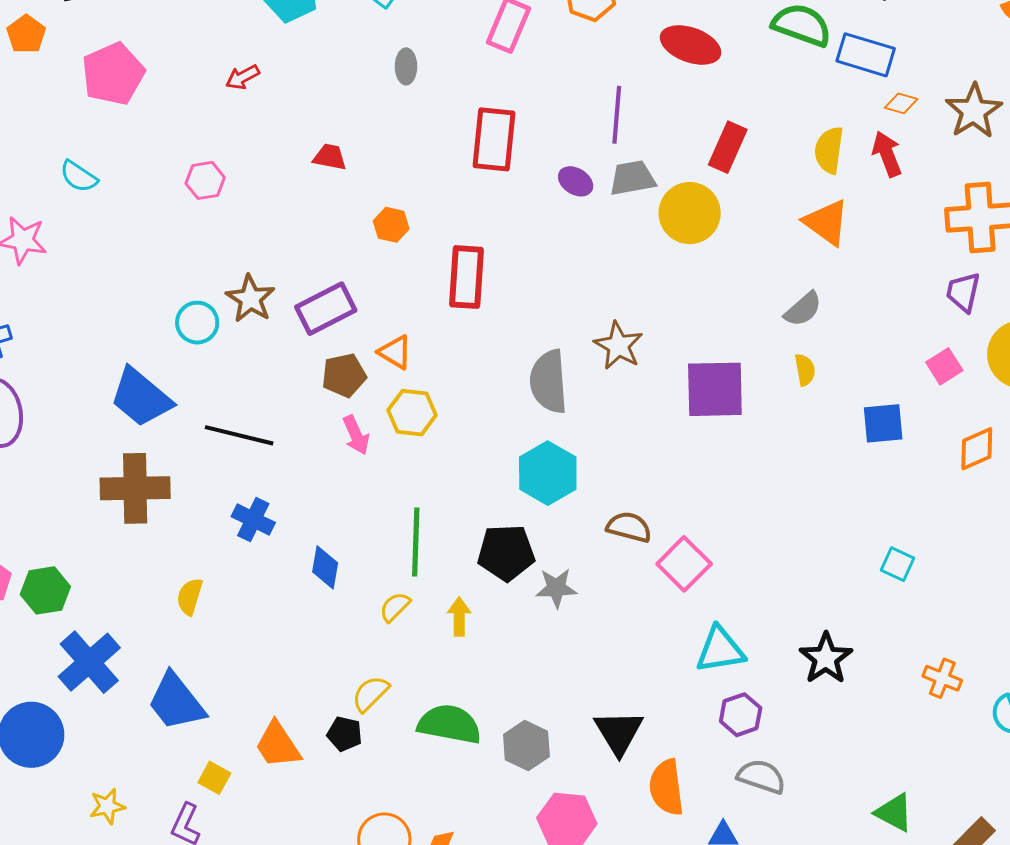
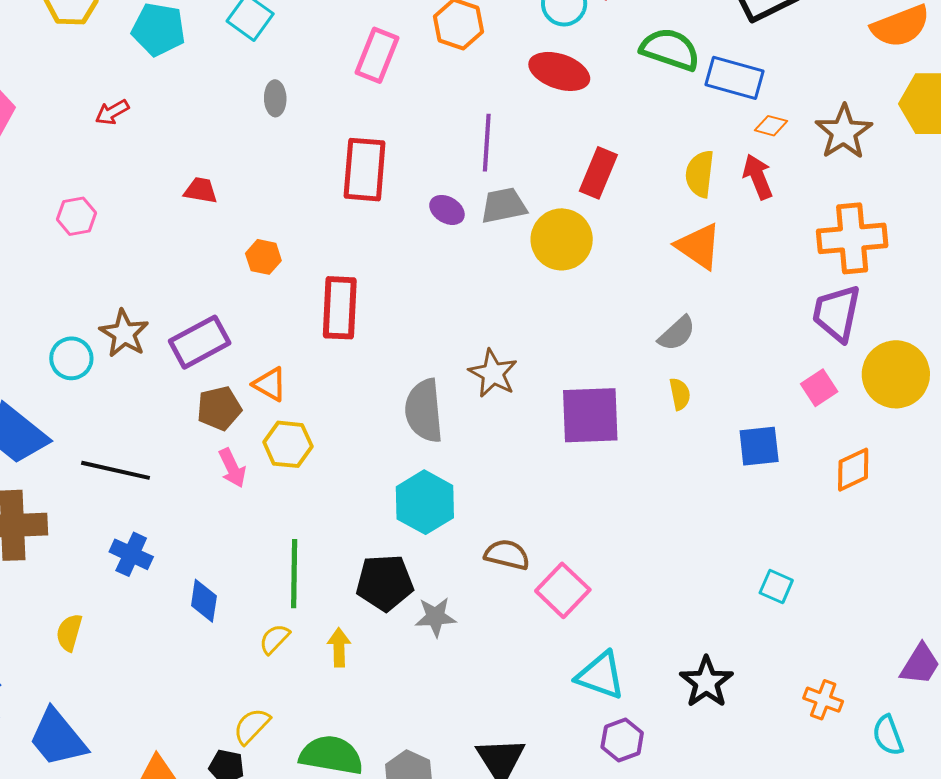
purple trapezoid: (963, 292) -> (837, 313), size x1.4
cyan triangle: (720, 650) -> (600, 676), turned 30

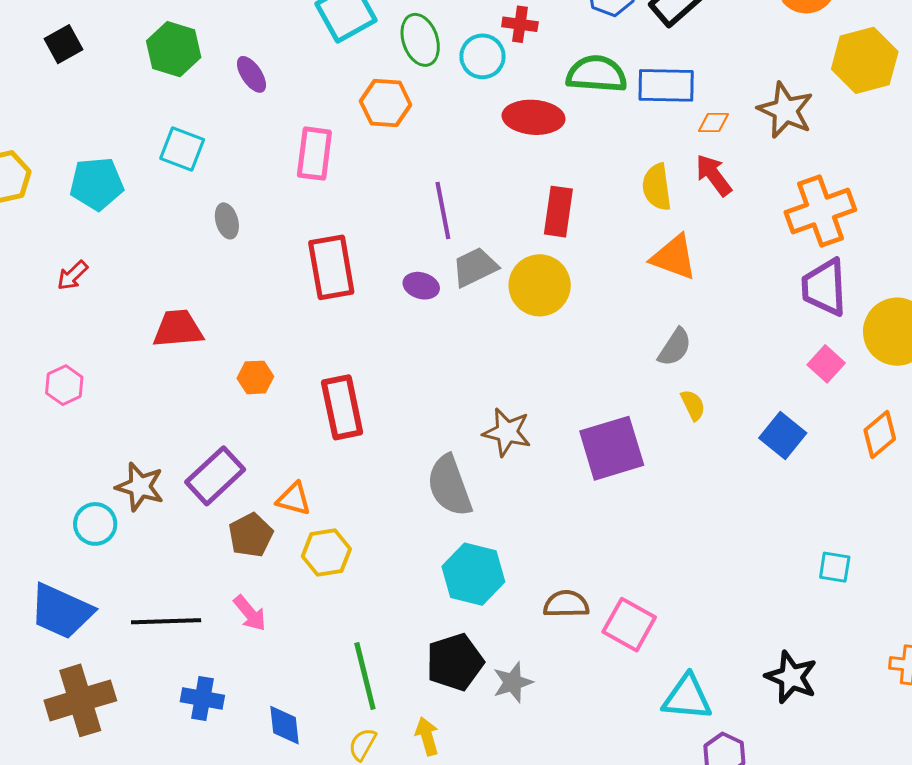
red ellipse: (559, 71) -> (534, 117), moved
red trapezoid: (201, 190) -> (178, 329), size x1.5
blue square: (759, 446) -> (783, 436), turned -30
pink arrow: (232, 468) -> (250, 613), moved

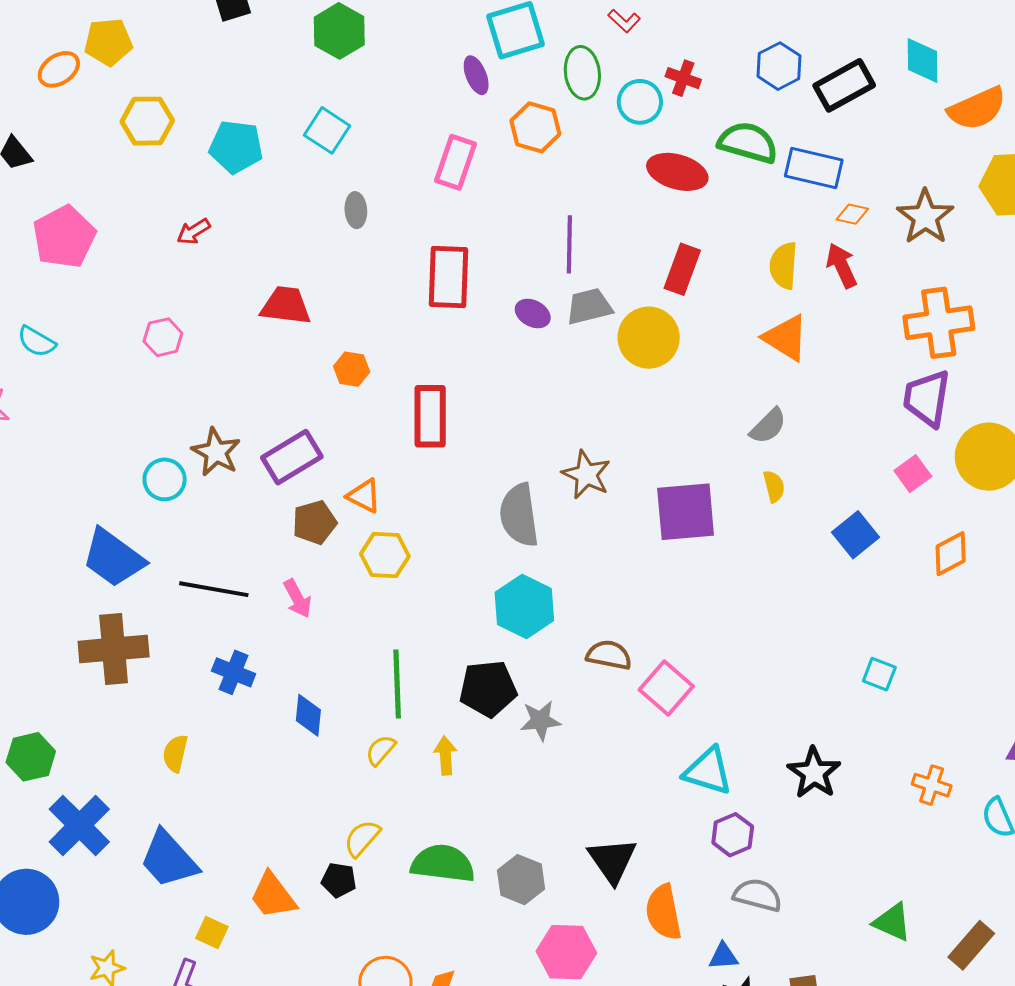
purple ellipse: (251, 74) -> (476, 75), moved

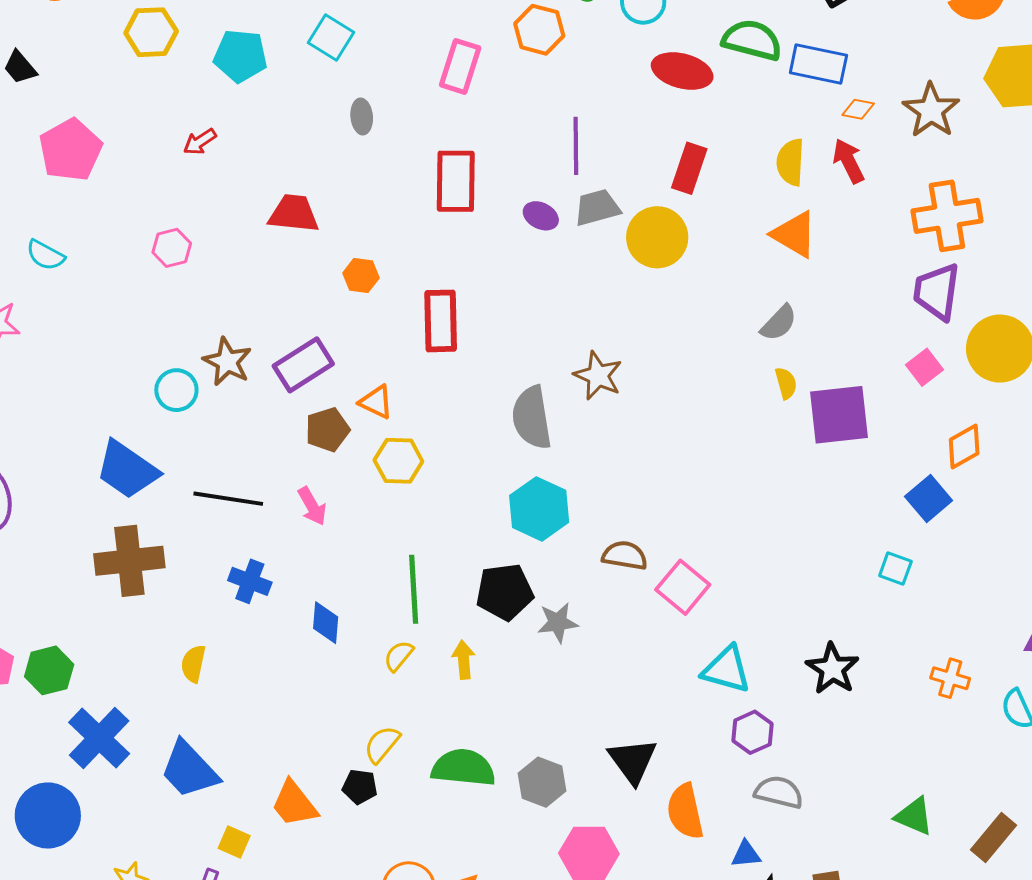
purple square: (686, 512) -> (839, 415), moved
blue square: (856, 535) -> (929, 498), moved

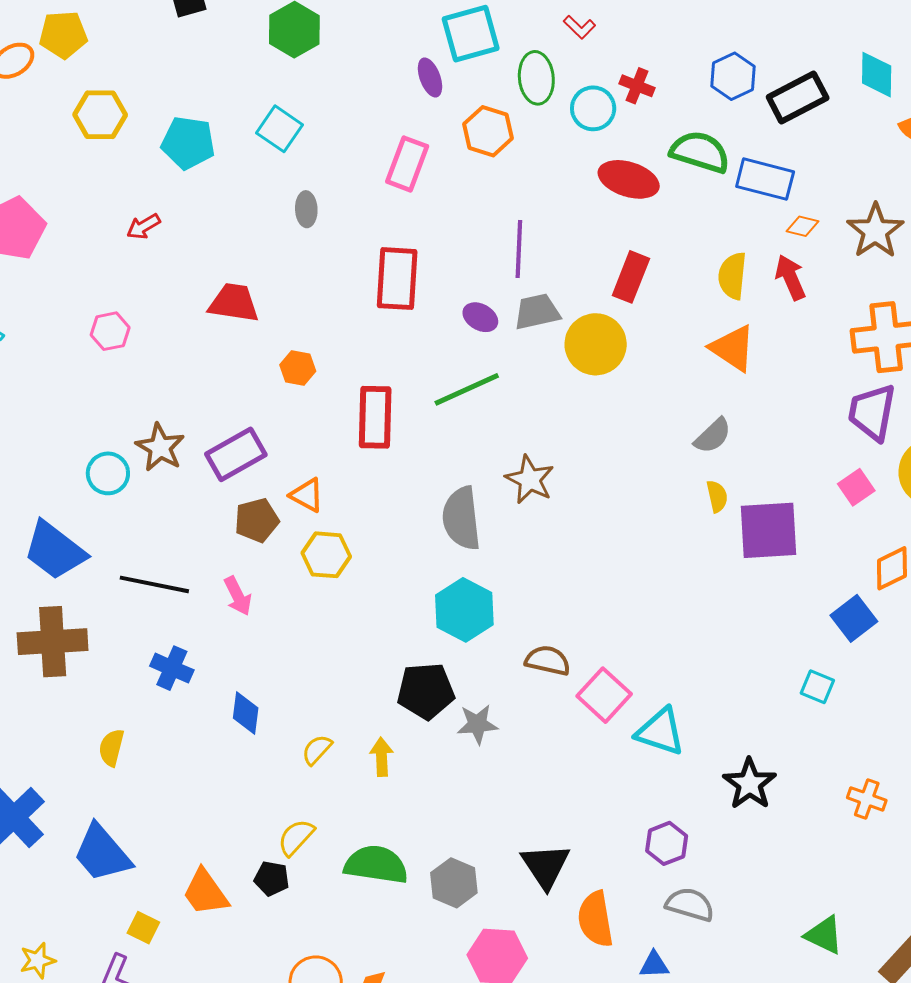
green line: (414, 589) -> (467, 389), moved, turned 66
cyan triangle: (726, 670) -> (660, 732), moved

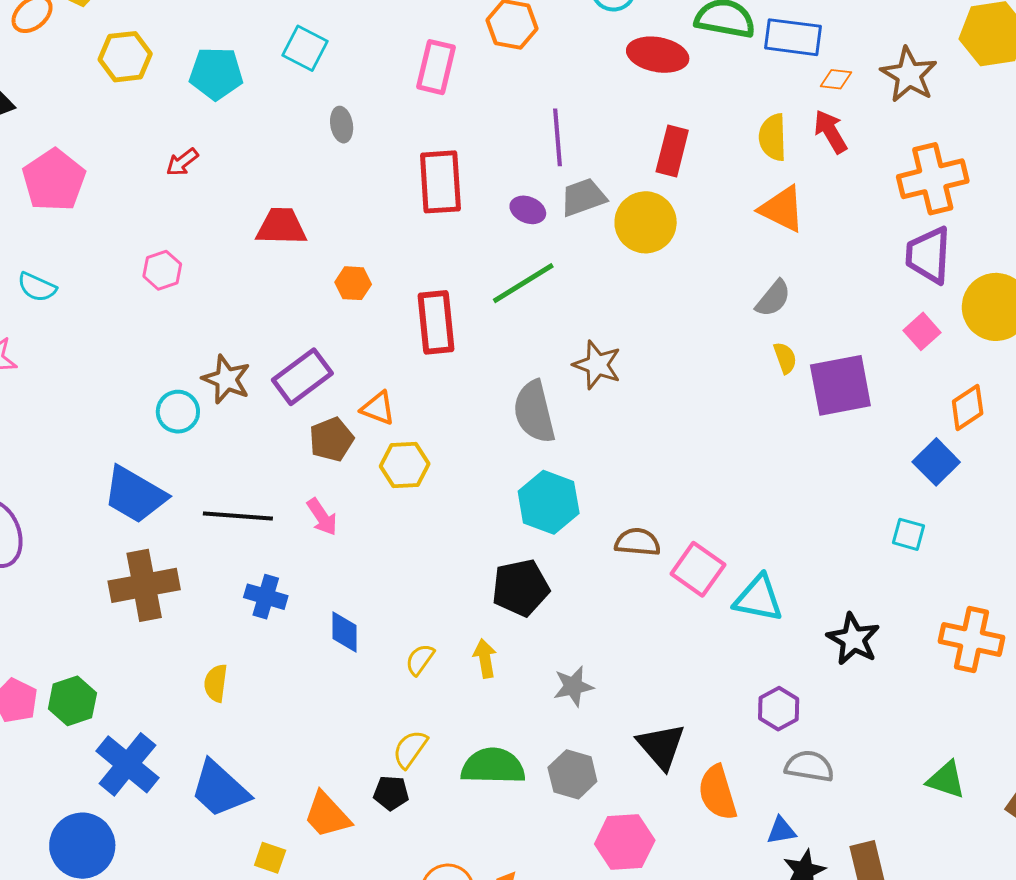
gray star: (477, 724) -> (573, 686), moved
orange cross: (867, 799) -> (972, 639), size x1.6

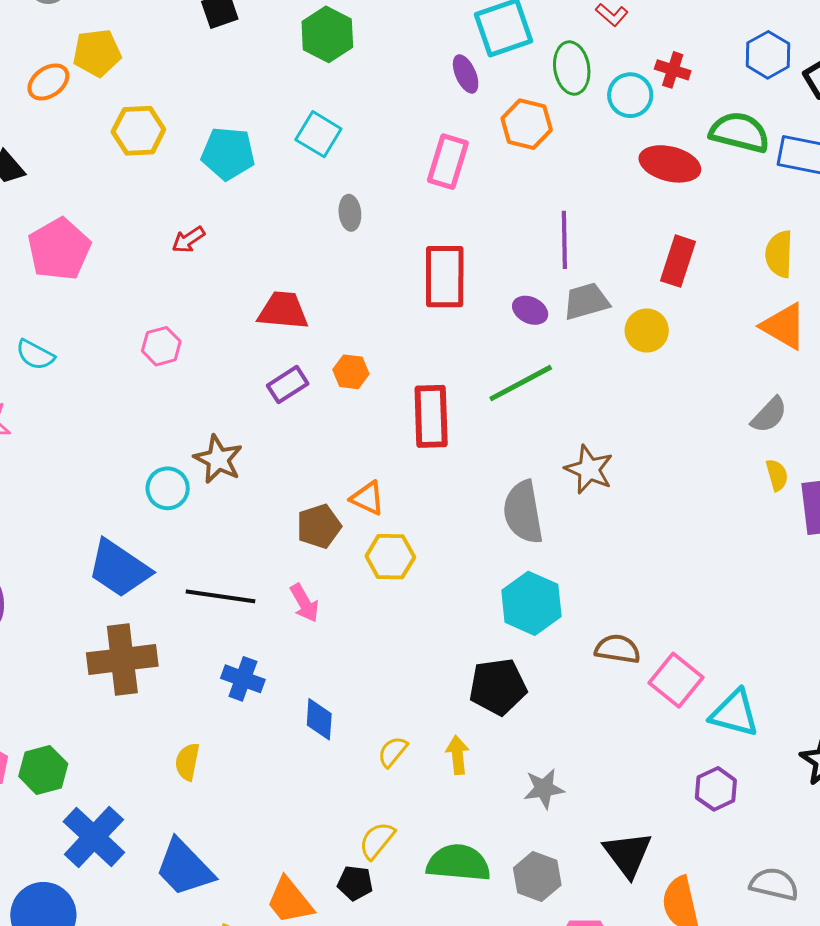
yellow circle: (646, 222) -> (647, 330), size x0.7
purple rectangle: (302, 377) -> (288, 385), moved, size x0.7
purple hexagon: (779, 709) -> (716, 789), moved

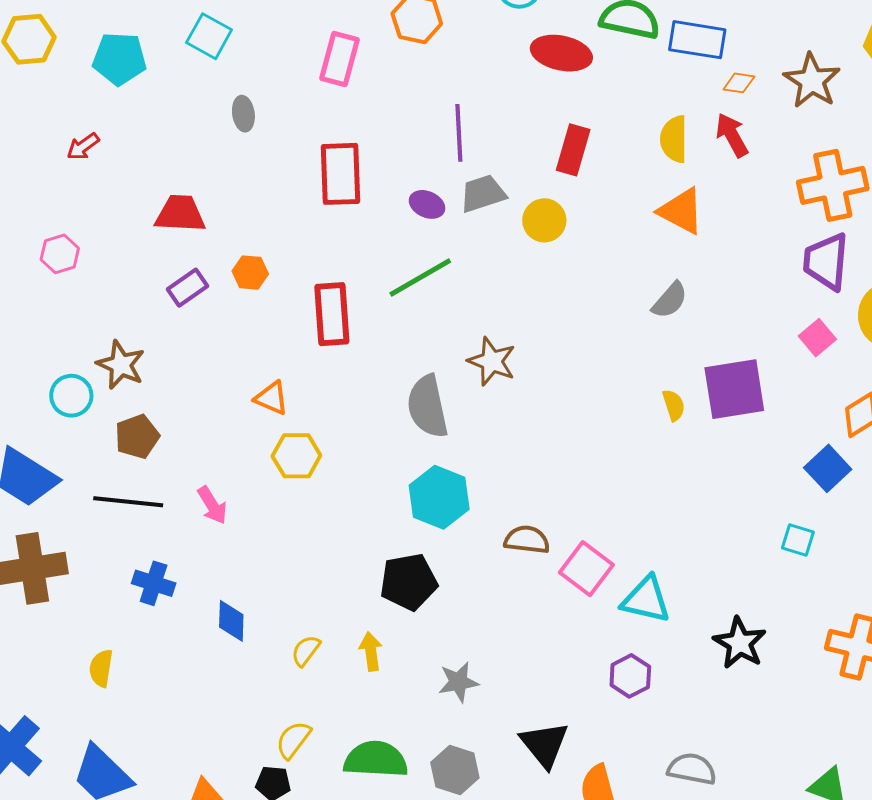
yellow semicircle: (777, 475) -> (674, 405), moved
brown pentagon: (319, 526) -> (137, 437), moved

